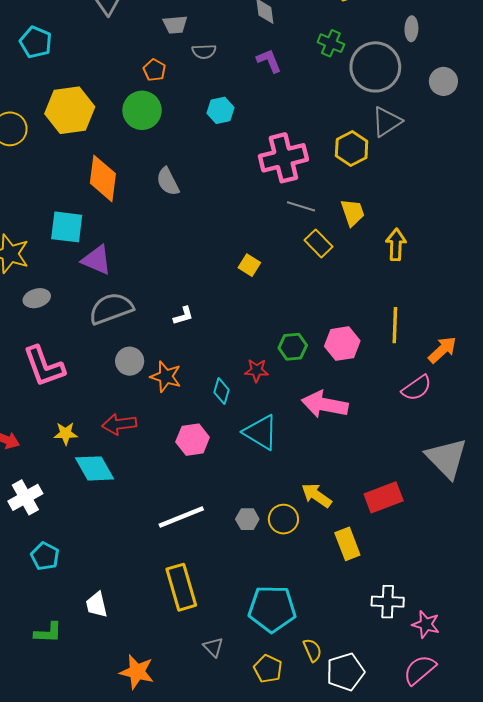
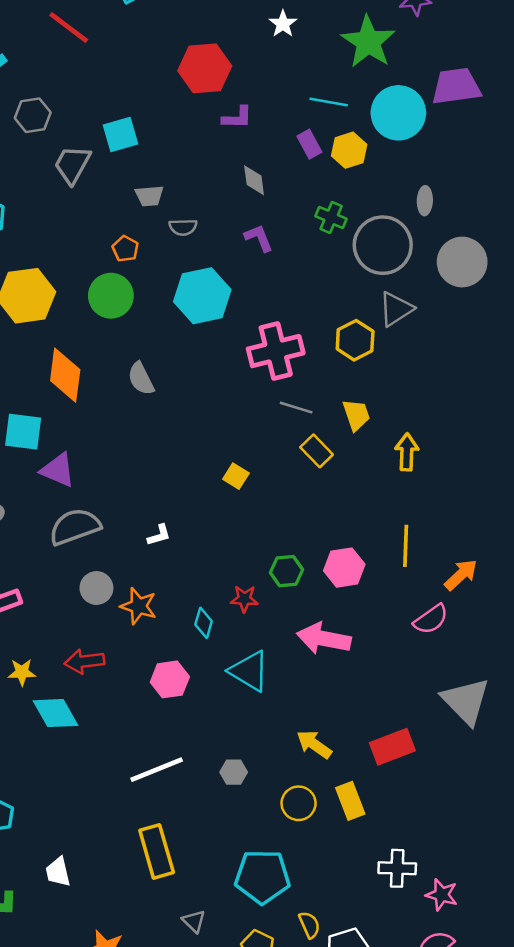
gray circle: (443, 81) -> (462, 262), size x1.5
cyan hexagon: (220, 110) -> (202, 296), size x1.8
yellow circle: (283, 519) -> (299, 803), moved

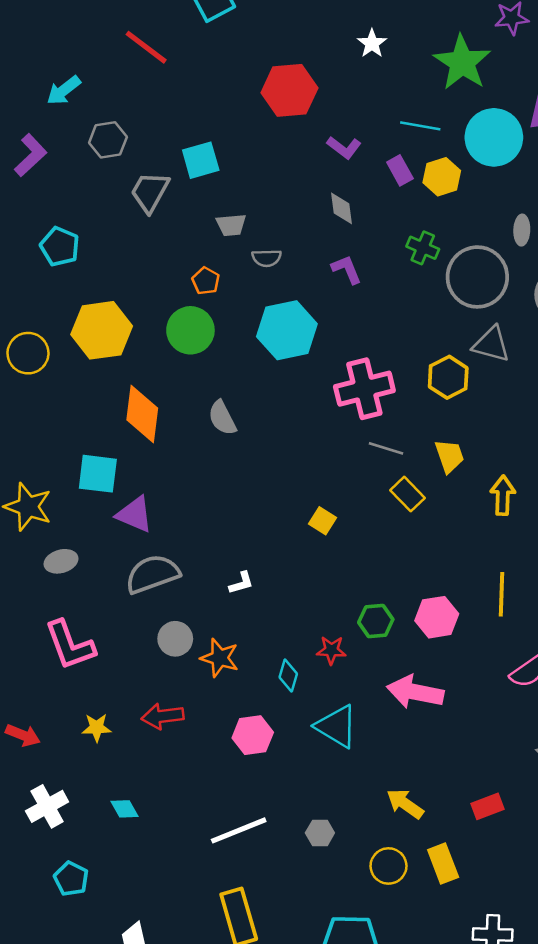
purple L-shape: (237, 118) -> (344, 148), moved, turned 36
gray triangle: (396, 309) -> (491, 344), turned 48
cyan diamond: (56, 713) -> (124, 809), moved, size x0.6
red rectangle: (392, 747) -> (488, 806), size x0.7

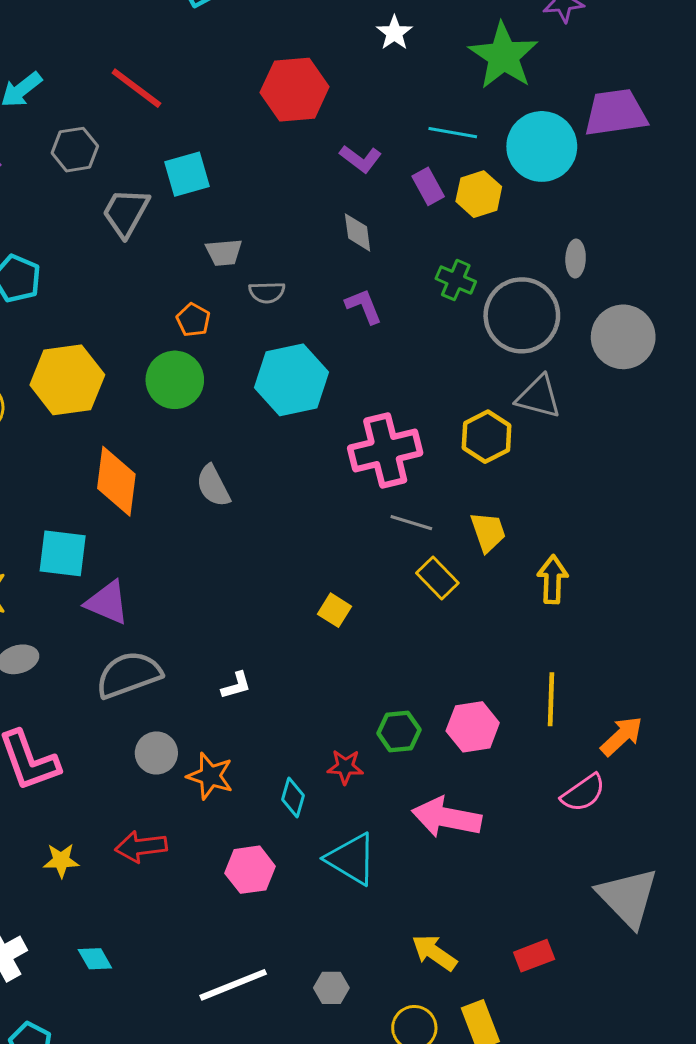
red line: (146, 47) -> (136, 88), moved

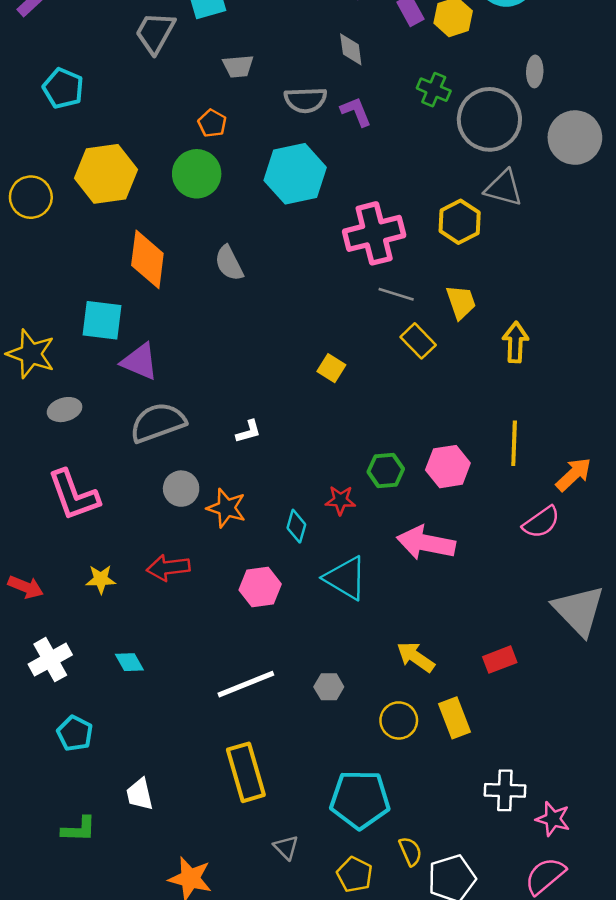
gray semicircle: (267, 292) -> (305, 100), moved, size x1.4

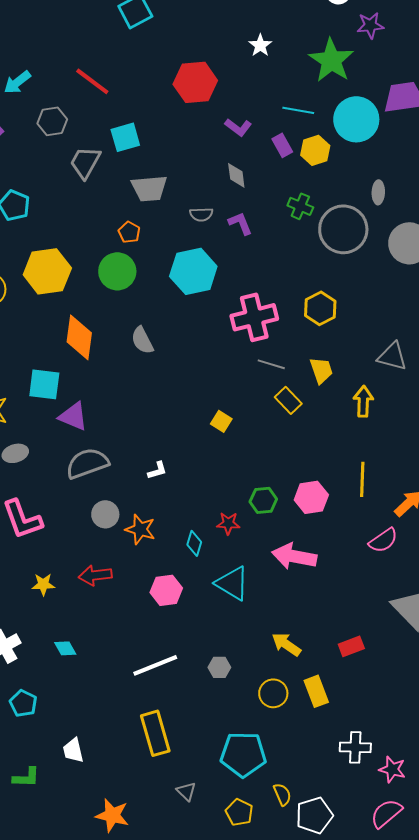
gray trapezoid: (238, 66) -> (149, 188), size x1.5
gray semicircle: (305, 100) -> (201, 214), size x0.7
gray triangle: (504, 188) -> (392, 356), moved

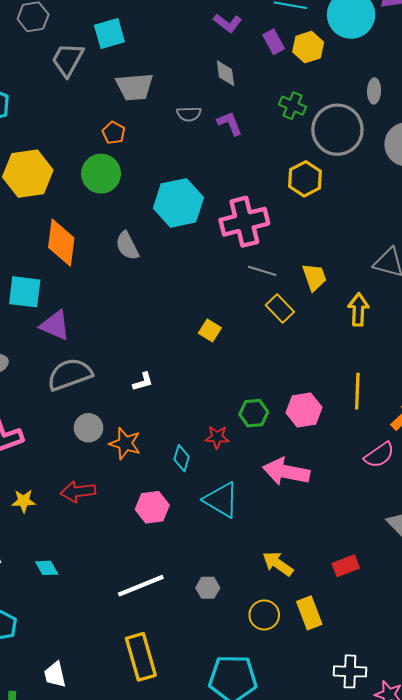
cyan hexagon: (193, 271) -> (178, 203), moved
yellow hexagon: (320, 308) -> (305, 179), moved

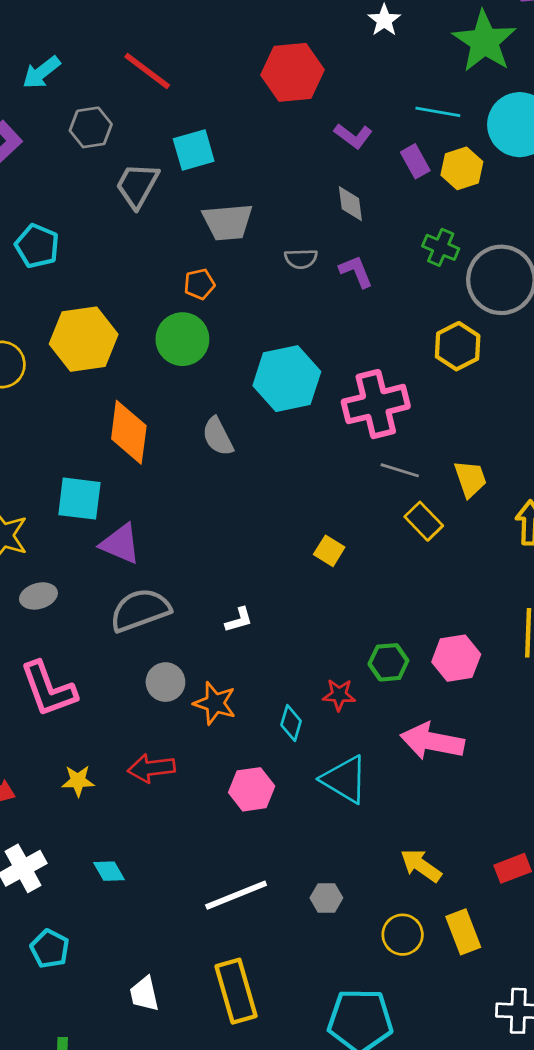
orange pentagon: (114, 133) -> (199, 284), turned 30
white trapezoid: (55, 675) -> (144, 994), moved

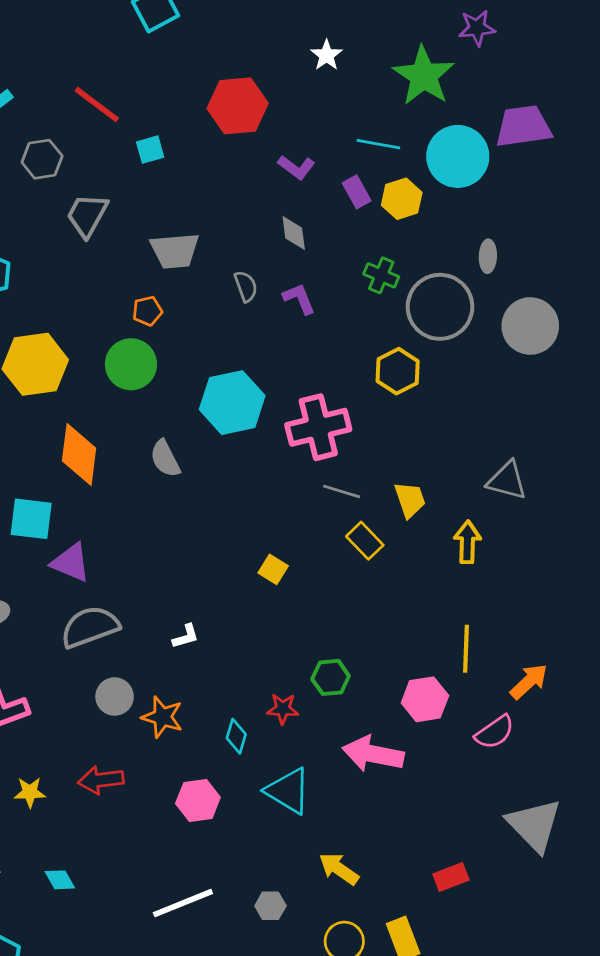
cyan square: (194, 150) -> (150, 150), moved, size x0.7
gray semicircle: (301, 259) -> (246, 286), turned -108
pink hexagon: (456, 658) -> (425, 699), moved
yellow arrow: (421, 865) -> (339, 869), moved

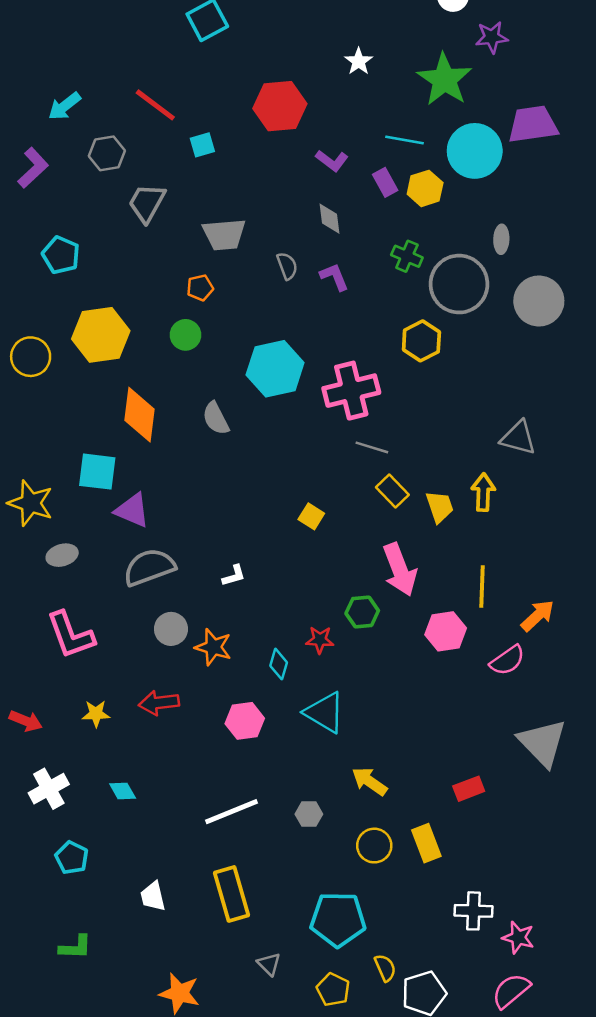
green circle: (131, 364) -> (185, 335), size x0.7
yellow trapezoid: (410, 500) -> (440, 507), moved
pink arrow: (373, 754) -> (400, 570), moved, turned -122

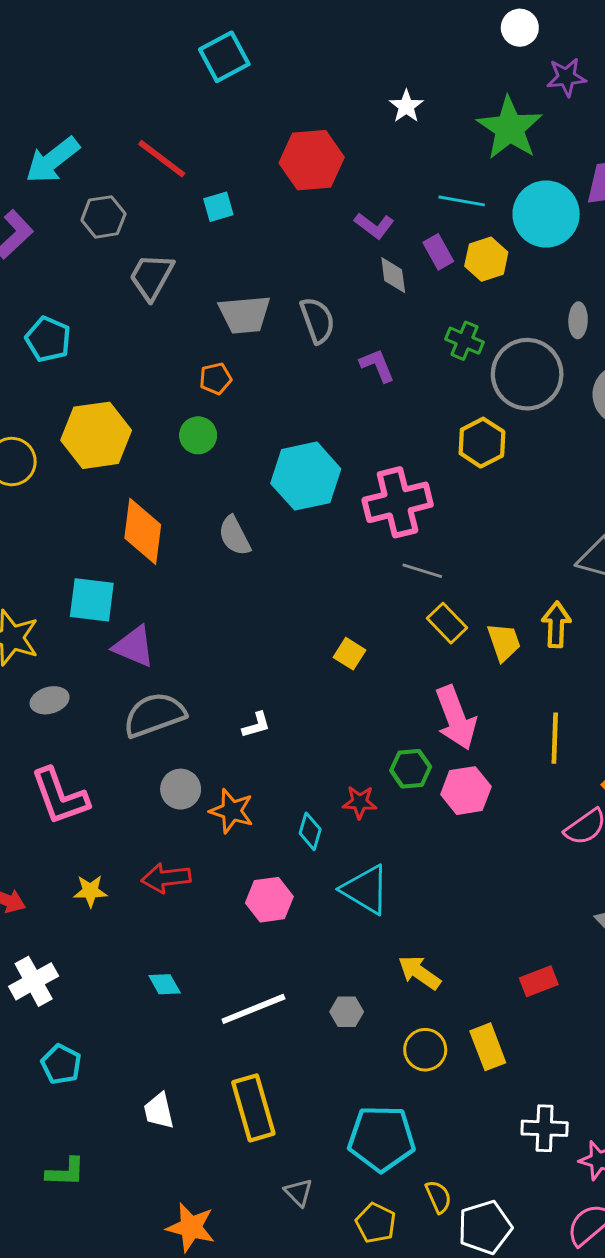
cyan arrow: (64, 106) -> (52, 160), size x1.4
gray diamond: (329, 219) -> (393, 275), moved
gray semicircle: (287, 266) -> (317, 320), moved, size x1.4
pink hexagon: (446, 631) -> (466, 791), moved
cyan diamond: (123, 791) -> (165, 984), moved

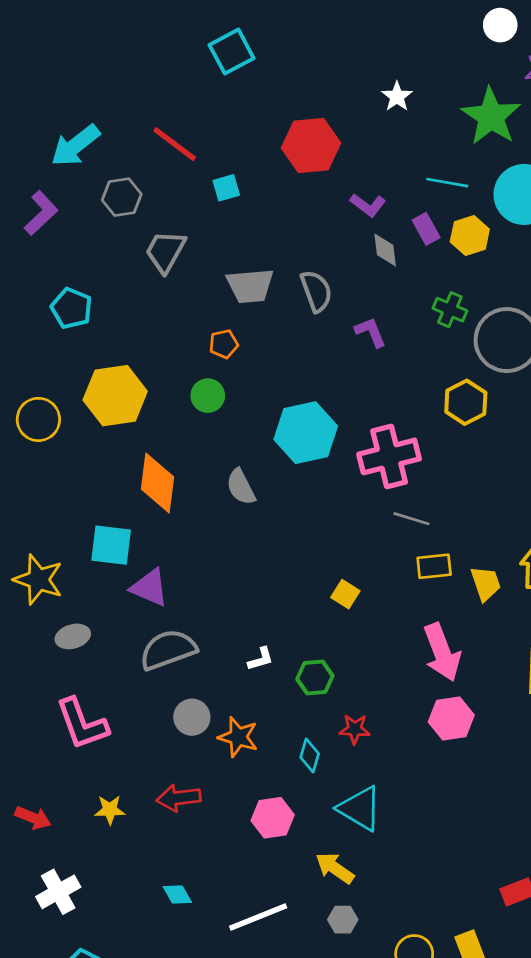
yellow rectangle: (447, 623) -> (434, 566), turned -52
green hexagon: (411, 769) -> (315, 677), moved
yellow arrow: (419, 973) -> (335, 868), moved

